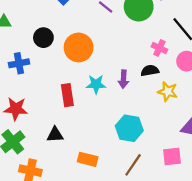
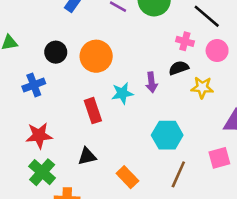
orange rectangle: (88, 159) -> (127, 177), turned 42

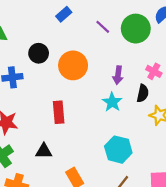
black semicircle: (179, 68) -> (143, 93), turned 108
purple arrow: (151, 82) -> (118, 75), moved
cyan star: (122, 93) -> (112, 102), moved, turned 30

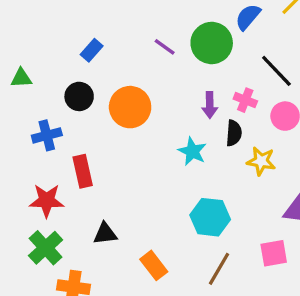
blue rectangle: (64, 14) -> (92, 50), moved
purple arrow: (118, 75) -> (210, 105), moved
red rectangle: (59, 112) -> (83, 171), moved

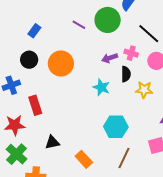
purple arrow: (210, 105) -> (110, 58), turned 77

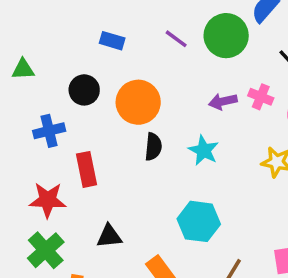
blue rectangle: (34, 31) -> (112, 41), moved, turned 64
black semicircle: (126, 74) -> (153, 147), moved
cyan hexagon: (116, 127) -> (199, 221), moved

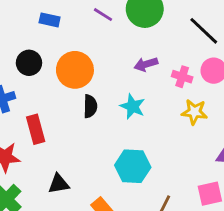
pink cross: (261, 97) -> (182, 77), moved

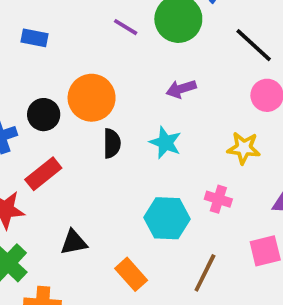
blue rectangle: (50, 20) -> (35, 38), moved
black circle: (29, 63) -> (44, 115), moved
pink cross: (182, 77) -> (218, 199), moved
red rectangle: (36, 129) -> (43, 174), turned 68

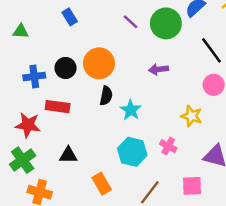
blue rectangle: (35, 38) -> (70, 17), turned 35
cyan star: (165, 143) -> (131, 110), moved
red rectangle: (43, 174) -> (58, 107), turned 35

